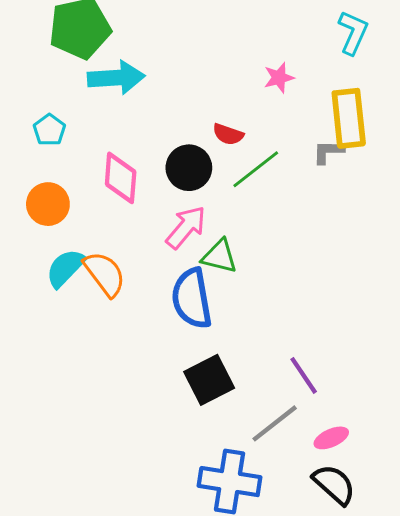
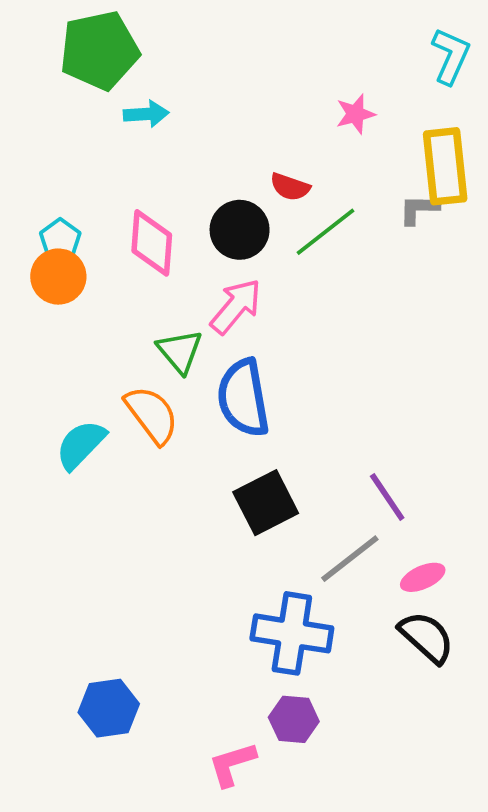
cyan arrow: (116, 78) -> (146, 114), size x0.6
cyan pentagon: (49, 130) -> (60, 239), moved
green triangle: (219, 256) -> (180, 351), moved, turned 36
cyan semicircle: (65, 268) -> (81, 445), moved
orange semicircle: (105, 274) -> (152, 415), moved

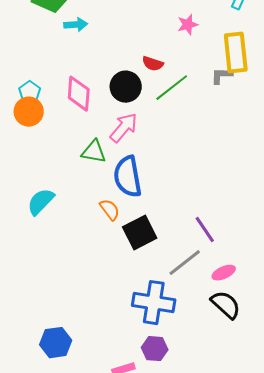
green triangle: (180, 351) -> (94, 152), turned -40
orange semicircle: (152, 415) -> (110, 210), moved, size x0.7

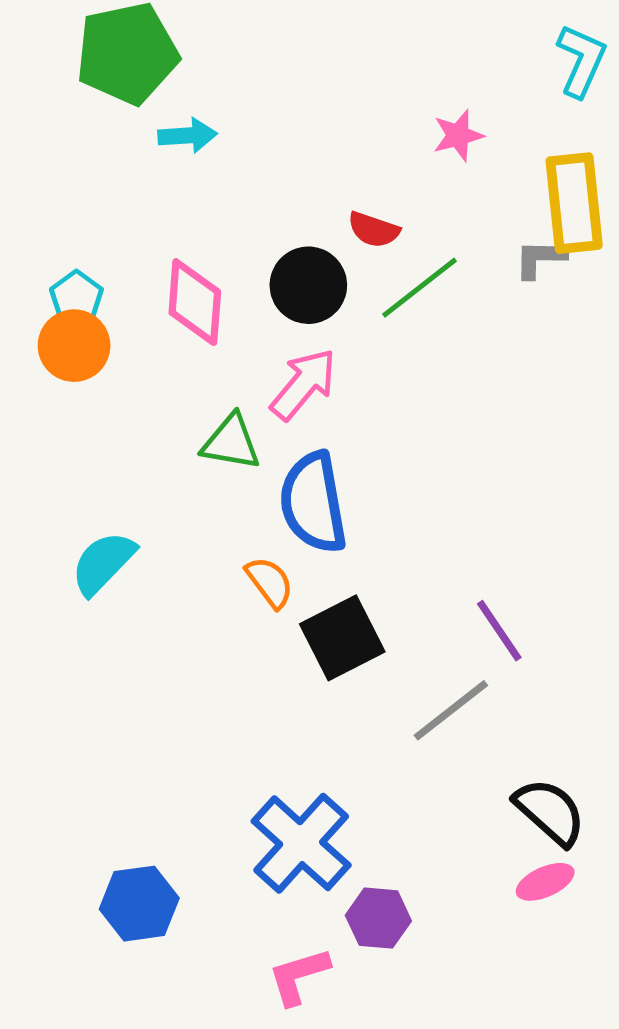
pink ellipse: (224, 273) -> (545, 882), moved
blue cross: (154, 303) -> (301, 843), moved, turned 33

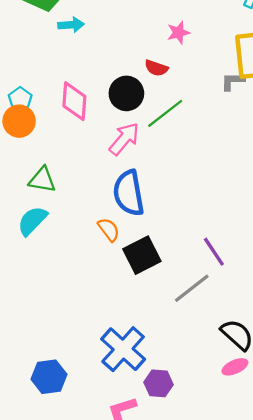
pink star: (458, 135) -> (178, 33), moved
green line: (419, 288) -> (165, 113), moved
green triangle: (231, 442) -> (42, 180), moved

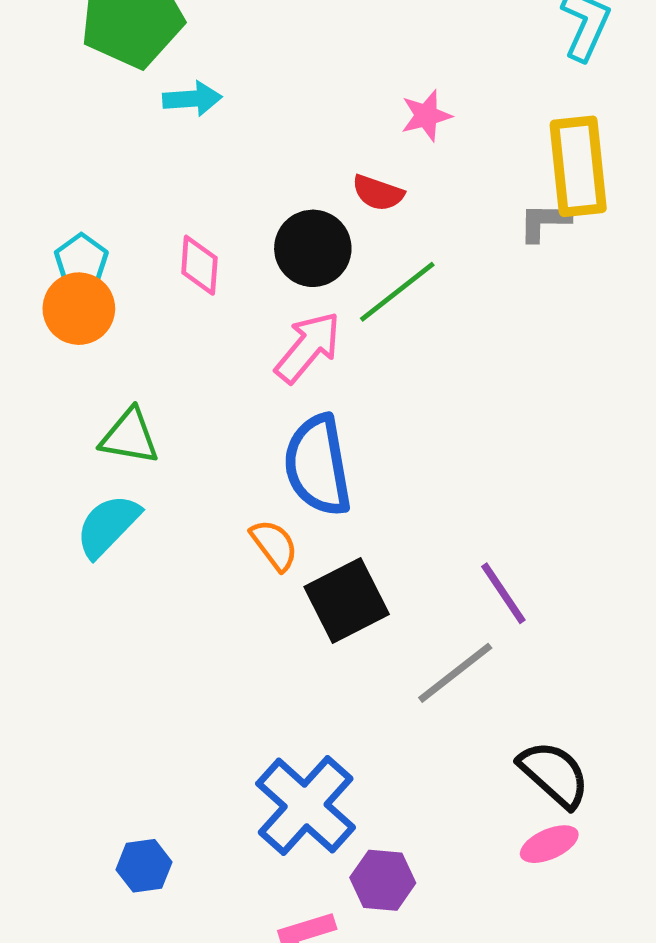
pink diamond: (74, 101) -> (199, 265), size x0.7
blue hexagon: (49, 377) -> (144, 866), size x0.7

